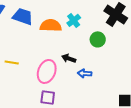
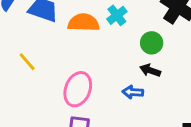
black arrow: (69, 58) -> (150, 70), moved
yellow line: (12, 62) -> (27, 62), moved, turned 40

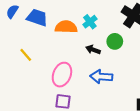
black arrow: (150, 70) -> (93, 50), moved
blue arrow: (133, 92) -> (101, 77), size x1.5

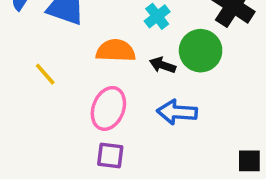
orange semicircle: (66, 27) -> (116, 51), moved
green circle: (115, 41) -> (201, 51), size x1.5

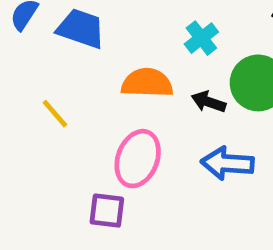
purple square: (110, 155) -> (107, 211), moved

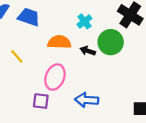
blue arrow: (227, 163) -> (87, 100), moved

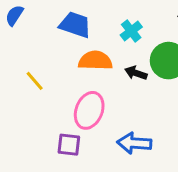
blue trapezoid: (29, 17) -> (75, 25), moved

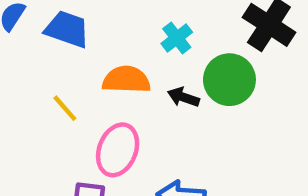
blue trapezoid: (75, 25) -> (67, 29), moved
yellow line: (35, 81) -> (65, 108), moved

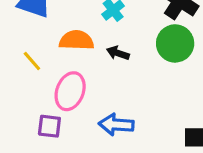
green circle: (229, 80) -> (175, 43), moved

